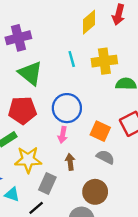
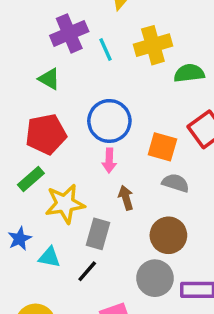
purple cross: (18, 38) -> (69, 33), moved
green triangle: (30, 73) -> (49, 79), size x0.6

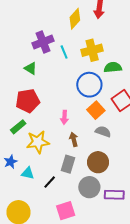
blue circle: (109, 121) -> (89, 85), moved
orange square: (162, 147) -> (96, 110), turned 30
gray rectangle: (98, 234) -> (68, 164), moved

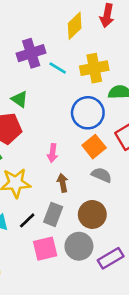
cyan line: (64, 52) -> (58, 68), turned -40
green triangle: (31, 68) -> (19, 99), moved
black line: (50, 182) -> (27, 220), moved
purple rectangle: (114, 195) -> (111, 258), turned -36
pink square: (66, 211) -> (45, 249), moved

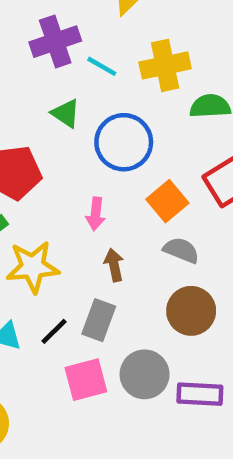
green triangle: (19, 99) -> (66, 113), moved
blue circle: (88, 113) -> (124, 142), moved
brown circle: (92, 214) -> (191, 311), moved
purple rectangle: (111, 258) -> (200, 394), turned 35

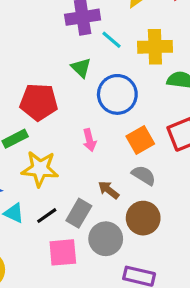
pink arrow: (96, 214) -> (89, 140), turned -30
brown arrow: (114, 265) -> (109, 190), moved, turned -50
gray circle: (145, 374) -> (106, 239), moved

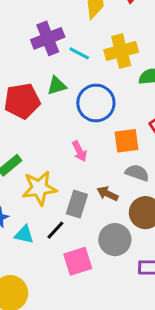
green triangle: (81, 68) -> (57, 86), turned -48
red pentagon: (39, 102) -> (22, 101), moved
orange square: (140, 140) -> (127, 141), turned 35
gray rectangle: (79, 213) -> (77, 204), moved

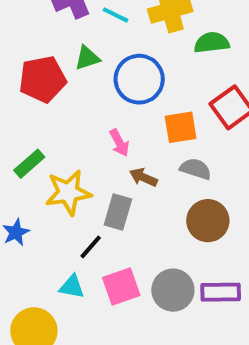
brown arrow: (108, 194) -> (143, 177), moved
cyan triangle: (24, 235) -> (72, 287), moved
gray circle: (115, 240) -> (173, 290), moved

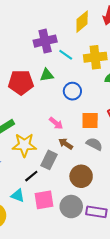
blue circle: (139, 79) -> (72, 91), size x0.7
pink arrow: (119, 143) -> (56, 123), turned -32
brown circle: (208, 221) -> (81, 176), moved

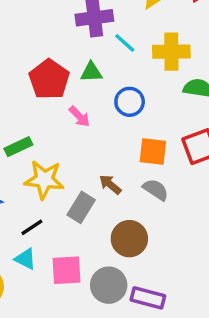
red pentagon: (21, 82) -> (49, 79), turned 30
pink arrow: (56, 123) -> (79, 116), moved
black line: (31, 176) -> (32, 227), moved

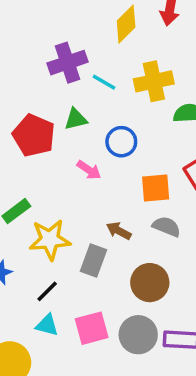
pink arrow: (79, 116) -> (89, 170), moved

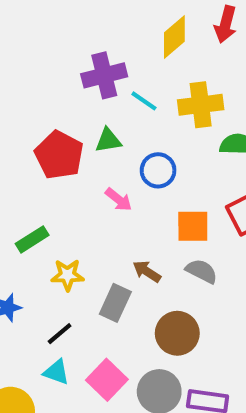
yellow star: (50, 240) -> (68, 275), size x0.7
pink square: (92, 328) -> (107, 380), turned -36

